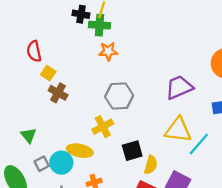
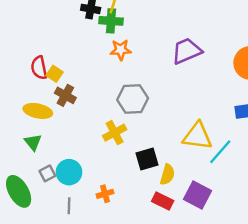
red semicircle: (34, 51) -> (39, 68), moved
purple trapezoid: (179, 87) -> (187, 51), moved
yellow ellipse: (80, 151) -> (38, 111), moved

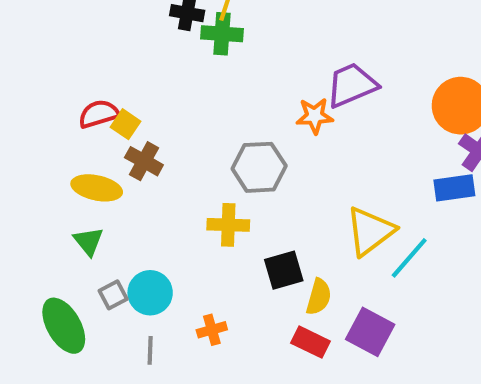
orange star: (121, 50) -> (315, 116), moved
red semicircle: (39, 68) -> (99, 114), turned 85
yellow cross: (115, 133) -> (228, 225), turned 30
yellow triangle: (197, 136) -> (370, 231), turned -44

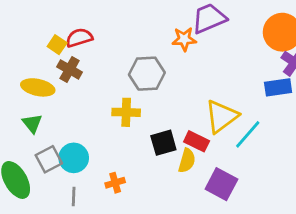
red semicircle: (99, 114) -> (79, 38), moved
gray square: (113, 295) -> (49, 159), size x1.4
red rectangle: (310, 342) -> (197, 141), moved

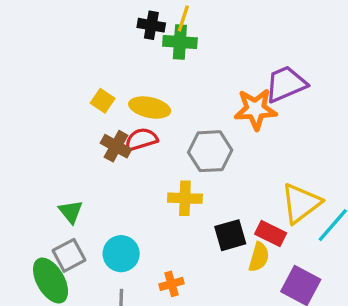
red semicircle: (79, 38) -> (141, 139), moved
orange star: (184, 39) -> (255, 109), size x1.4
yellow square: (57, 45) -> (103, 101), moved
yellow ellipse: (38, 87) -> (150, 108), moved
gray square: (49, 159) -> (69, 255), moved

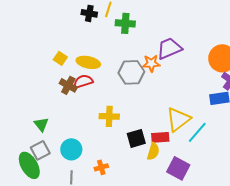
green cross: (180, 42) -> (125, 23), moved
orange star: (255, 109) -> (151, 63), size x0.7
gray hexagon: (210, 151) -> (131, 72), moved
red rectangle: (271, 233) -> (160, 137), turned -30

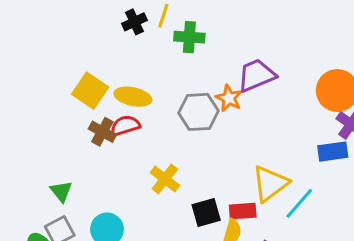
black cross: (89, 13) -> (134, 22), turned -35
yellow square: (60, 58) -> (90, 91), size x1.6
orange star: (151, 63) -> (229, 98), turned 30
yellow cross: (109, 116) -> (165, 179), turned 36

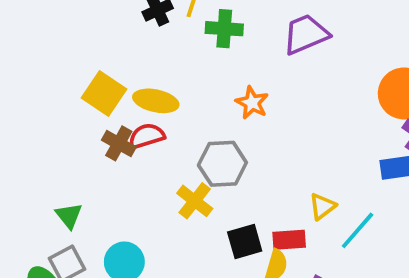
purple trapezoid: (256, 75) -> (306, 34), moved
orange star: (229, 98) -> (252, 103), moved
gray hexagon: (198, 112) -> (222, 164), moved
yellow triangle: (270, 184) -> (322, 206), size x0.6

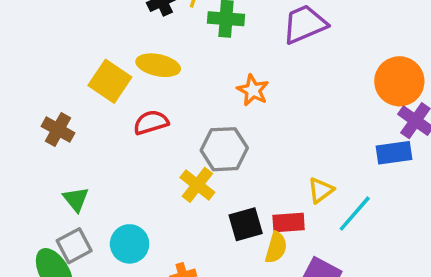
yellow ellipse: (156, 101) -> (158, 65), moved
brown cross: (119, 143) -> (58, 130), moved

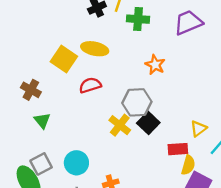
green triangle: (76, 199) -> (42, 121), moved
black square: (246, 224) -> (148, 123), moved, turned -30
yellow semicircle: (276, 247) -> (188, 165), moved

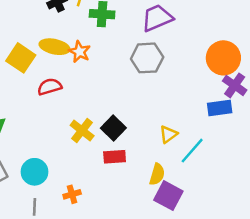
orange star: (155, 65) -> (80, 52), moved
gray hexagon: (137, 102) -> (147, 58), moved
red rectangle: (178, 149) -> (115, 157), moved

